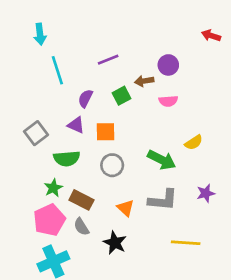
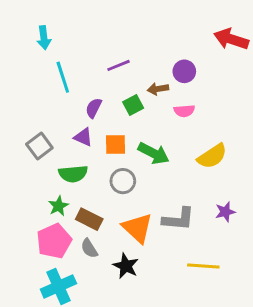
red arrow: (211, 36) -> (231, 39), size x1.6
yellow semicircle: (194, 142) -> (212, 156), size x1.5
green arrow: (162, 160) -> (154, 153), moved
orange triangle: (126, 208) -> (137, 228), size x1.6

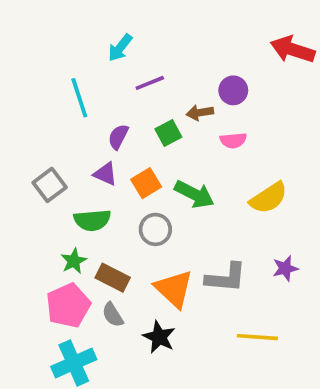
cyan arrow: (44, 38) -> (120, 48), moved, turned 45
orange square: (116, 145) -> (146, 183), turned -30

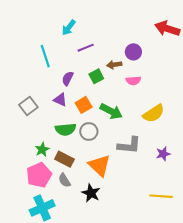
green semicircle: (92, 220) -> (66, 129), moved
gray L-shape: (226, 278) -> (129, 145), moved
yellow line: (257, 337) -> (161, 196), moved

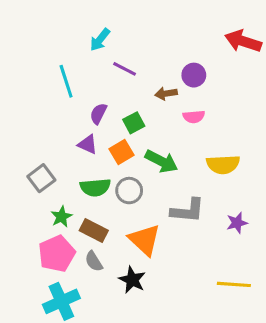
purple line: (86, 48) -> (125, 69), turned 49
green square: (96, 76) -> (134, 123), moved
gray square: (28, 106) -> (41, 178), moved
yellow semicircle: (154, 113) -> (223, 164), turned 30

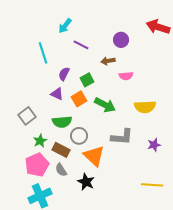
purple circle: (194, 75) -> (121, 40), moved
gray circle: (129, 191) -> (79, 136), moved

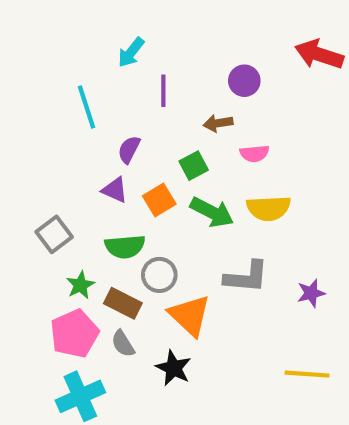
purple line: (81, 45) -> (163, 91), turned 63
green square: (87, 80) -> (194, 166), moved
yellow semicircle: (145, 107) -> (269, 208), moved

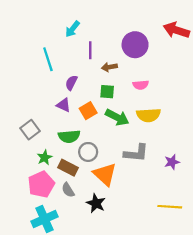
purple circle: (244, 81) -> (135, 45), size x1.5
brown arrow: (218, 123) -> (109, 67), moved
green square: (194, 166) -> (107, 92), turned 32

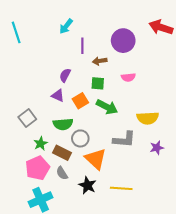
cyan line: (48, 59) -> (16, 32), moved
yellow semicircle: (148, 115) -> (148, 118), moved
yellow line: (170, 207) -> (121, 188), moved

